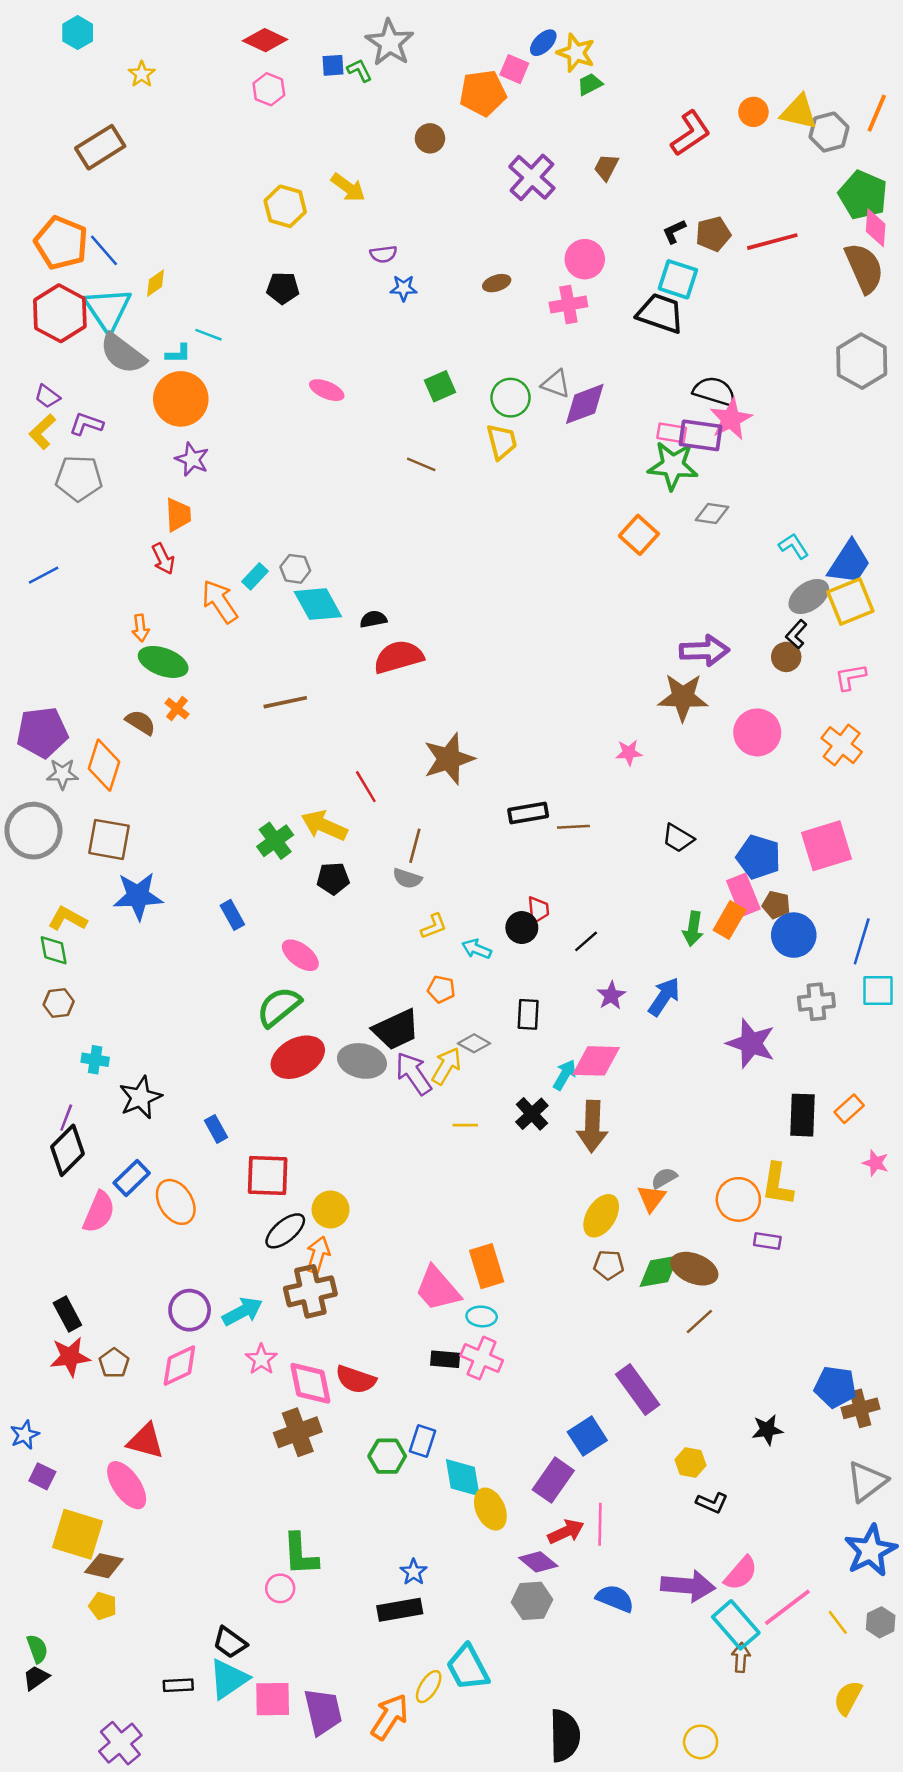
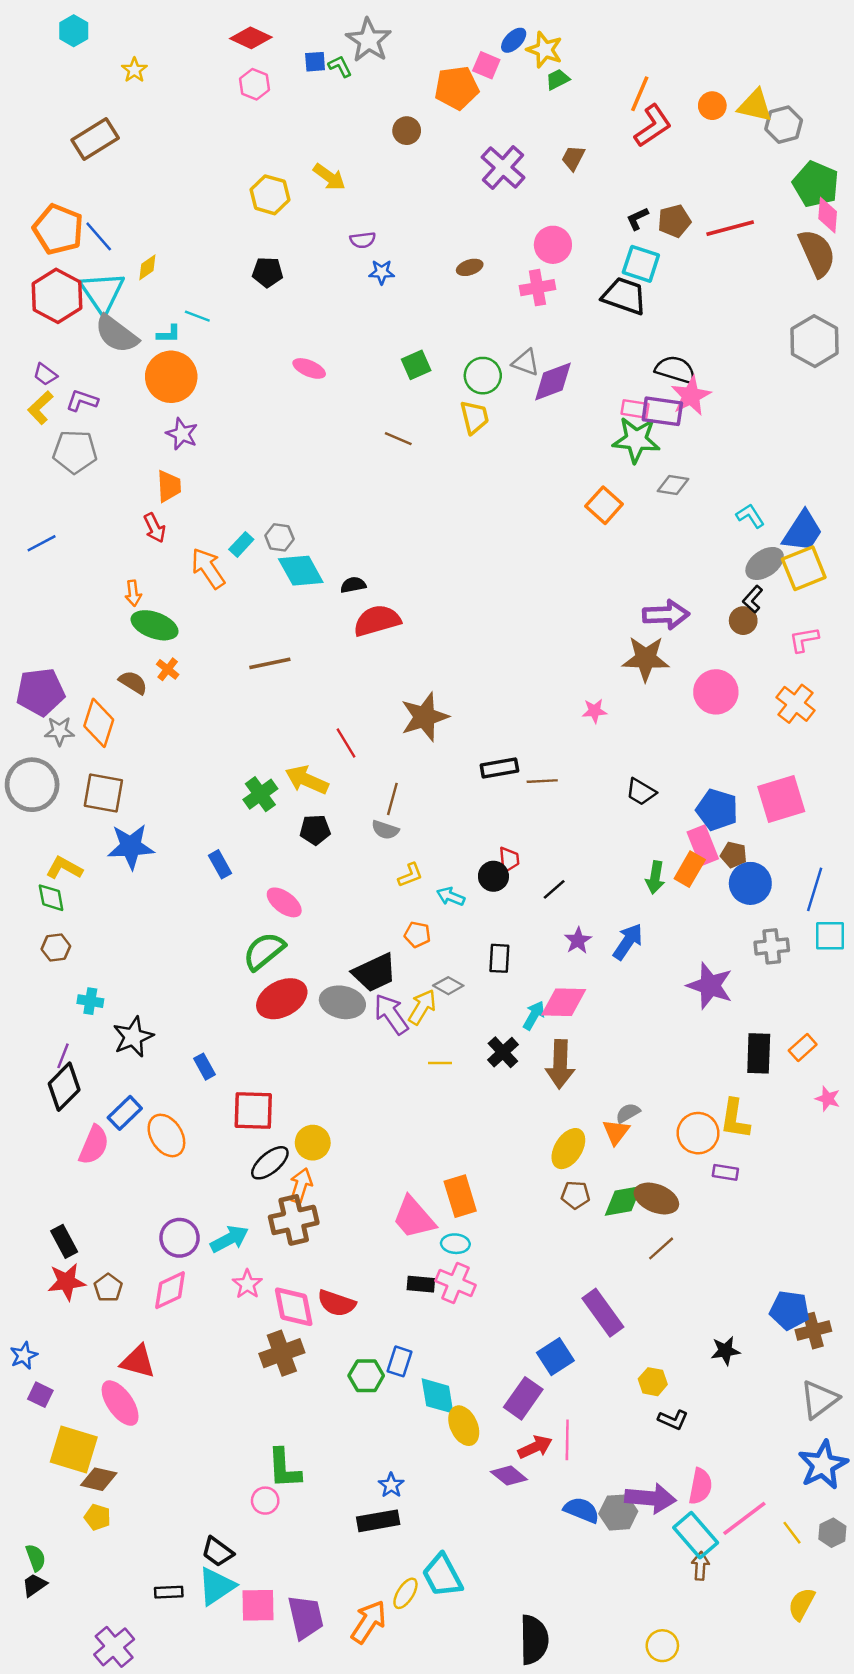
orange line: (877, 113) -> (640, 94), moved
pink semicircle: (741, 1573) -> (700, 1486), turned -30
gray hexagon: (532, 1601) -> (618, 1512), moved

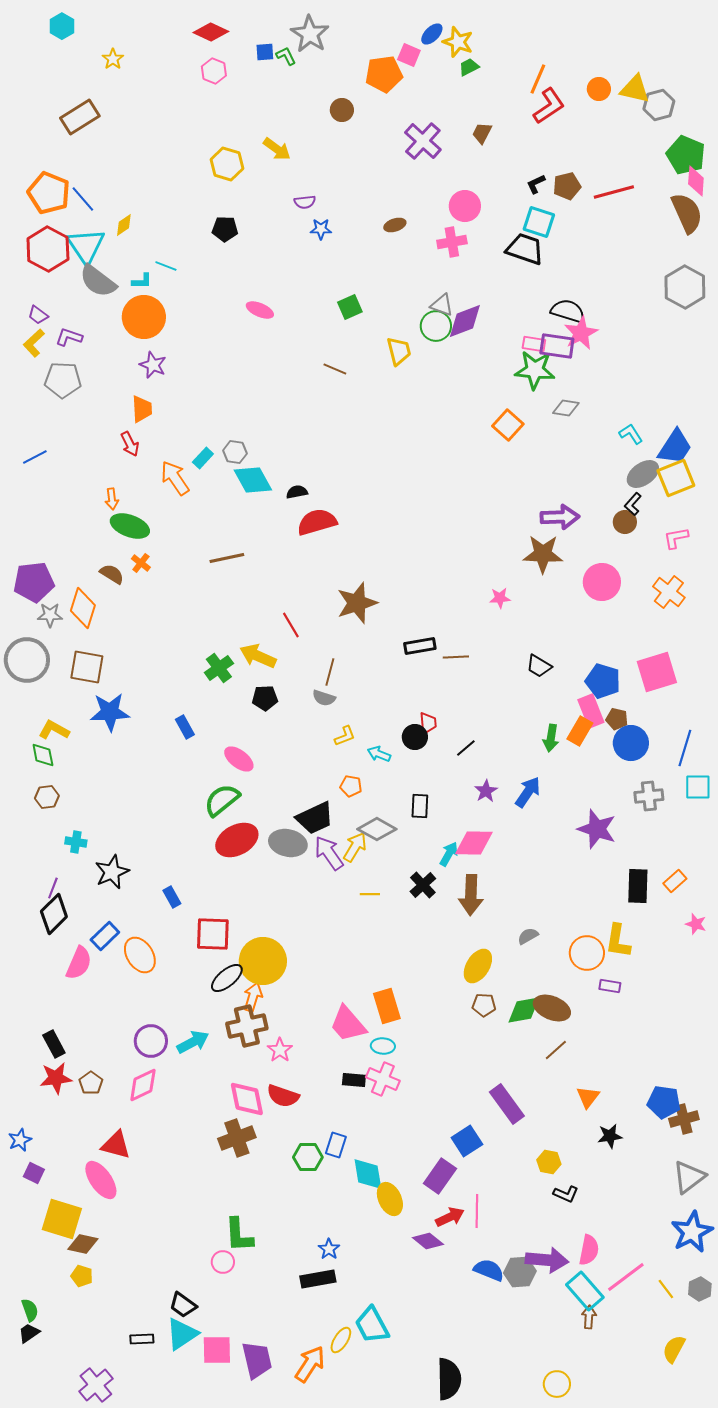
green circle: (483, 376) -> (436, 326), moved
gray diamond: (448, 986) -> (377, 829), size x1.5
orange triangle: (616, 1132) -> (588, 1097), moved
yellow circle: (313, 1143) -> (263, 961), size x1.6
pink star: (247, 1284) -> (280, 1050), moved

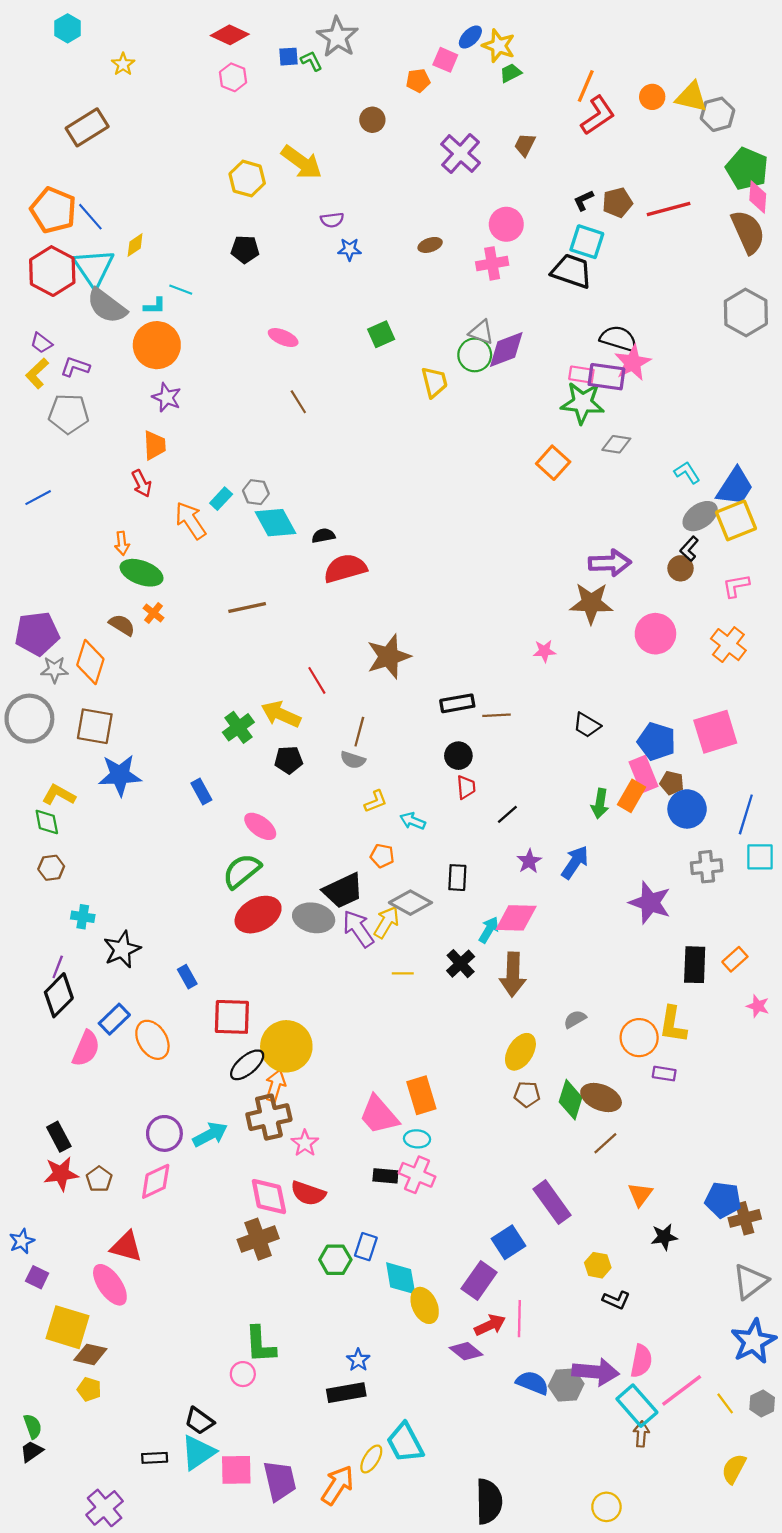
orange pentagon: (384, 74) -> (418, 81), size x0.6
yellow arrow: (277, 149) -> (302, 162), size x1.4
brown line: (335, 369) -> (298, 402), moved, turned 35
black circle: (415, 737) -> (458, 756), moved
green diamond: (524, 1010) -> (571, 1100), turned -63

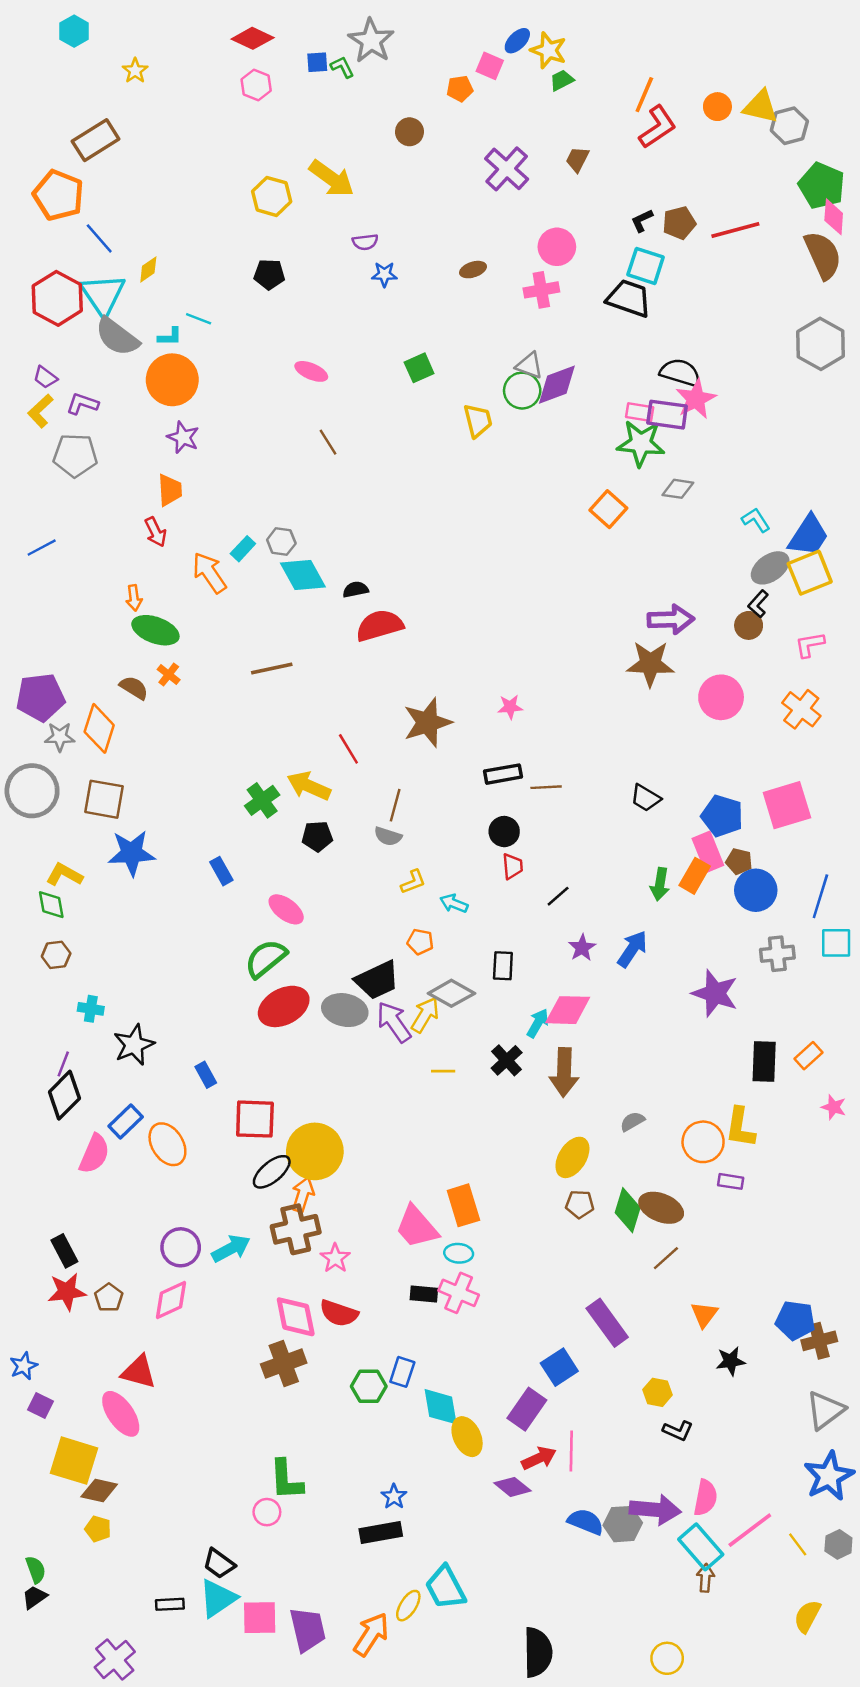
orange pentagon: (53, 210) -> (58, 195), moved
pink star: (544, 651) -> (510, 707), moved

